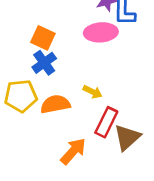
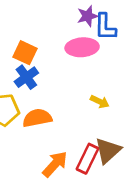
yellow arrow: (93, 92) -> (100, 102), moved
red rectangle: (106, 122) -> (87, 159), moved

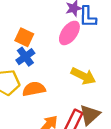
pink ellipse: (82, 47) -> (69, 33), turned -50
yellow arrow: (100, 102) -> (83, 76), size x1.6

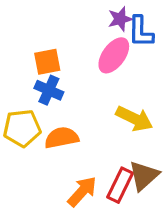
orange square: (24, 37) -> (47, 62), turned -36
blue cross: (25, 57) -> (49, 90), turned -30

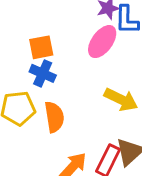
orange semicircle: (62, 138) -> (54, 117), turned 92

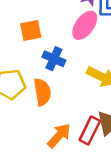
blue cross: (43, 73) -> (54, 59), moved

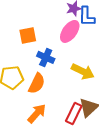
orange semicircle: (42, 92) -> (37, 83), turned 35
orange arrow: (59, 136) -> (37, 113), moved

